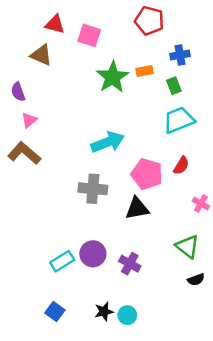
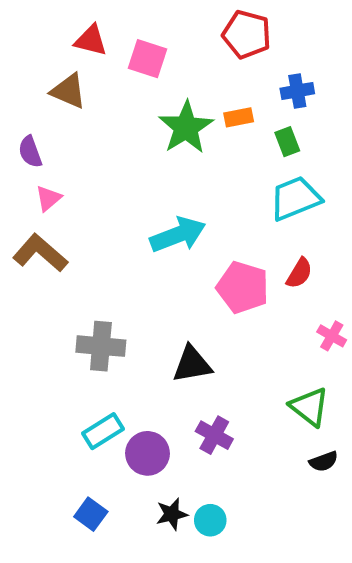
gray cross: (93, 189) -> (101, 346), moved
black triangle: (137, 208) -> (192, 364), moved
purple circle: (93, 254) -> (147, 453), moved

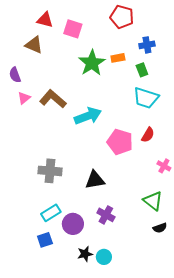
cyan trapezoid: (295, 198) -> (146, 98), turned -140
brown L-shape: (40, 253) -> (53, 99), moved
blue square: (91, 514) -> (45, 240), moved, turned 35

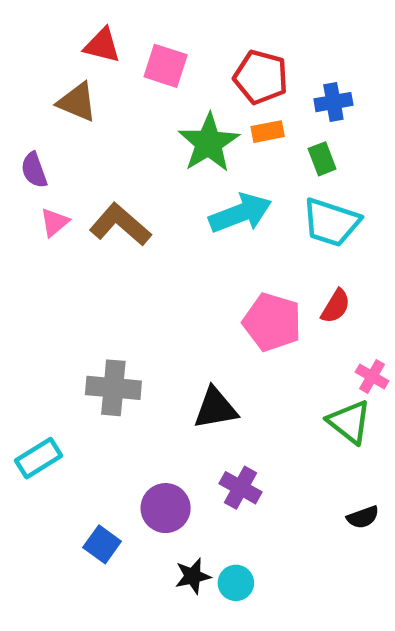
red pentagon: (122, 17) -> (261, 77), moved
cyan arrow: (88, 116) -> (240, 213), moved
green triangle: (153, 201) -> (349, 422), moved
cyan rectangle: (51, 213) -> (39, 458), moved
blue square: (45, 240) -> (102, 544), turned -35

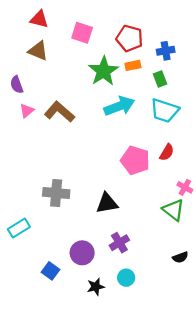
red triangle: (102, 45) -> (39, 19), moved
purple cross: (240, 488) -> (119, 243), turned 30
cyan circle: (236, 583) -> (126, 278), moved

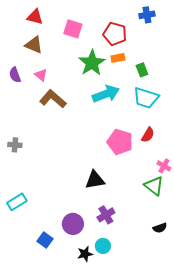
blue cross: (166, 51) -> (147, 15), moved
pink triangle: (27, 111) -> (41, 75), moved, turned -40
gray cross: (56, 193) -> (15, 145), moved, size x0.6
cyan circle: (126, 278) -> (103, 246), moved

